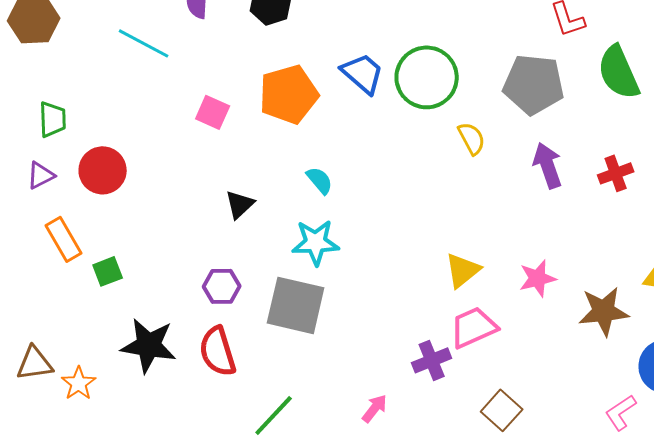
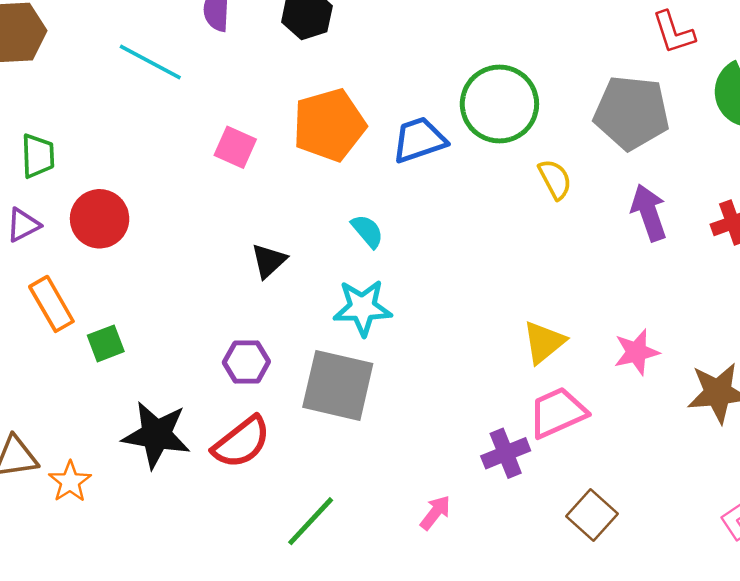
blue trapezoid: (363, 73) -> (419, 140), moved, turned -60
red semicircle: (218, 351) -> (242, 442), turned -111

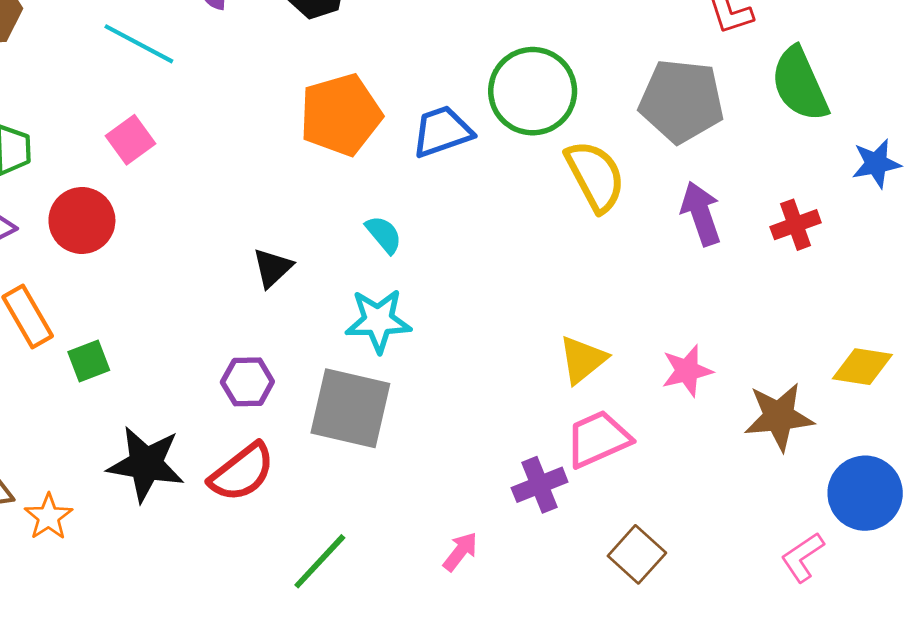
pink square: (235, 147) -> (131, 140), moved, turned 30
yellow semicircle: (555, 179) -> (595, 176), size x1.6

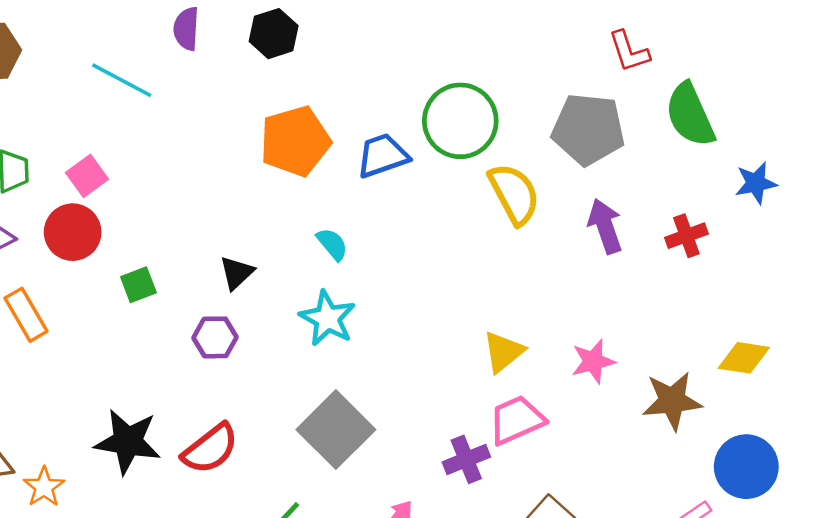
pink square: (131, 140) -> (87, 176), moved
cyan star: (378, 321) -> (327, 318), turned 30
green square: (89, 361) -> (138, 285), moved
purple hexagon: (247, 382) -> (215, 337), moved
gray square: (350, 408) -> (336, 430), moved, turned 32

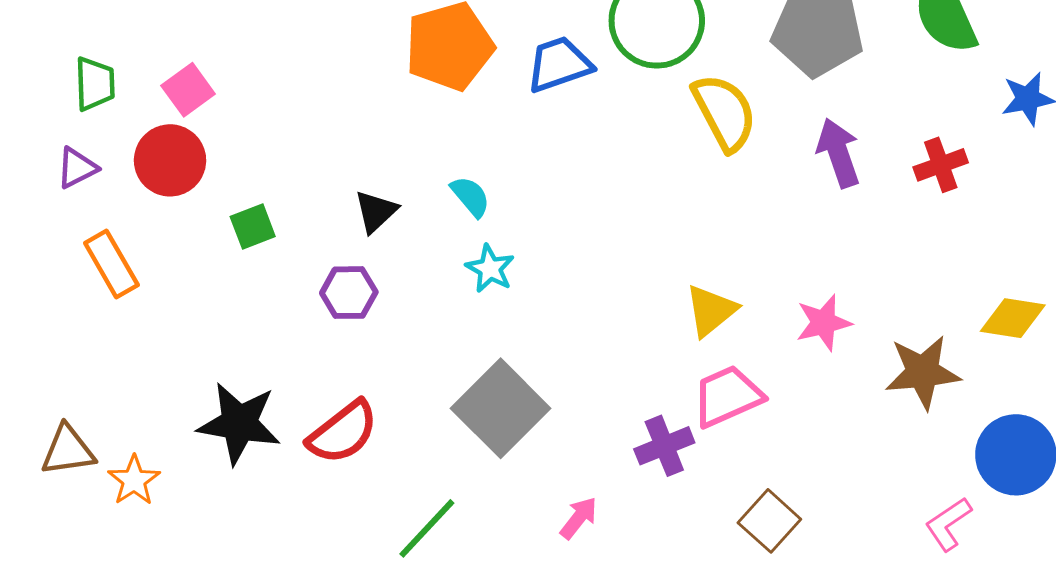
cyan semicircle: (332, 244) -> (470, 196), moved
cyan star: (327, 318) -> (490, 269), size x0.7

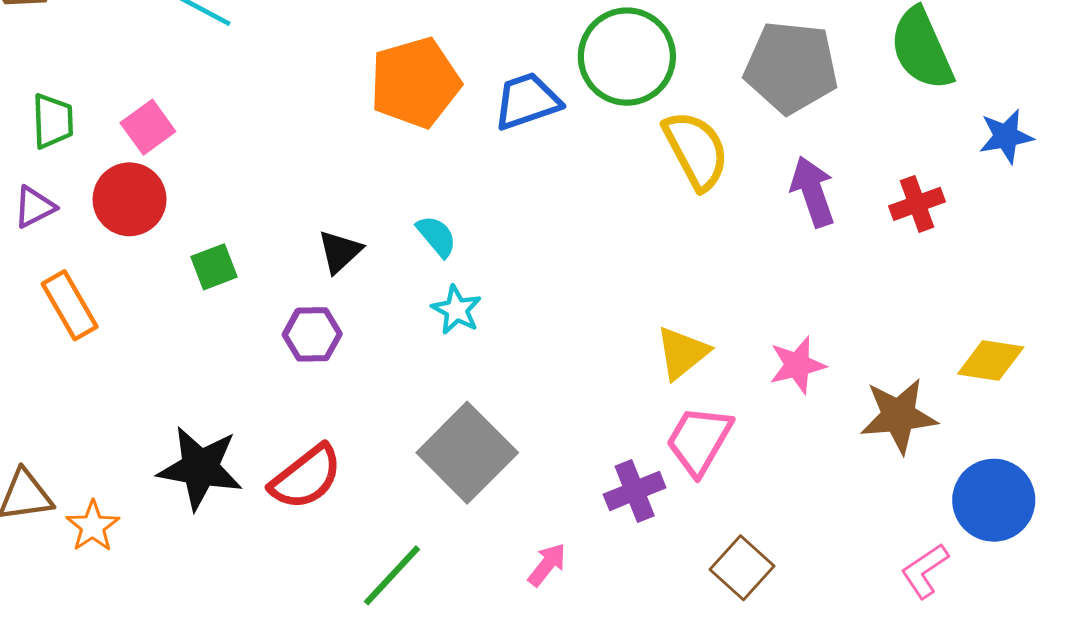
pink trapezoid: (727, 396) -> (699, 440), turned -36

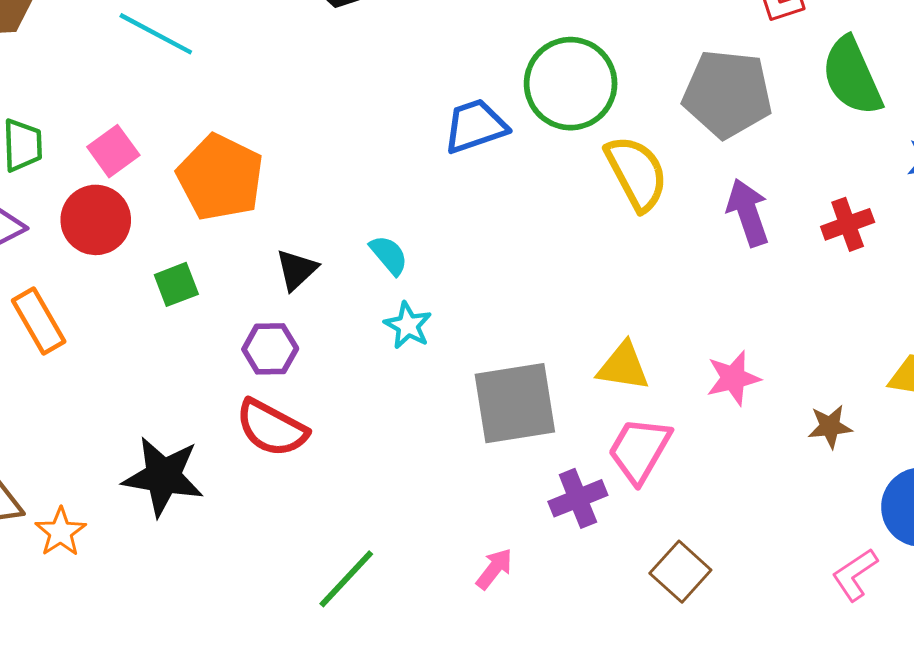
orange pentagon: (415, 83) -> (220, 177), moved, turned -30
yellow triangle: (682, 353) -> (623, 366), turned 48
brown star: (899, 416) -> (830, 427), size x0.6
gray square: (467, 453) -> (515, 403), moved, turned 36
red semicircle: (306, 477) -> (272, 428), moved, turned 66

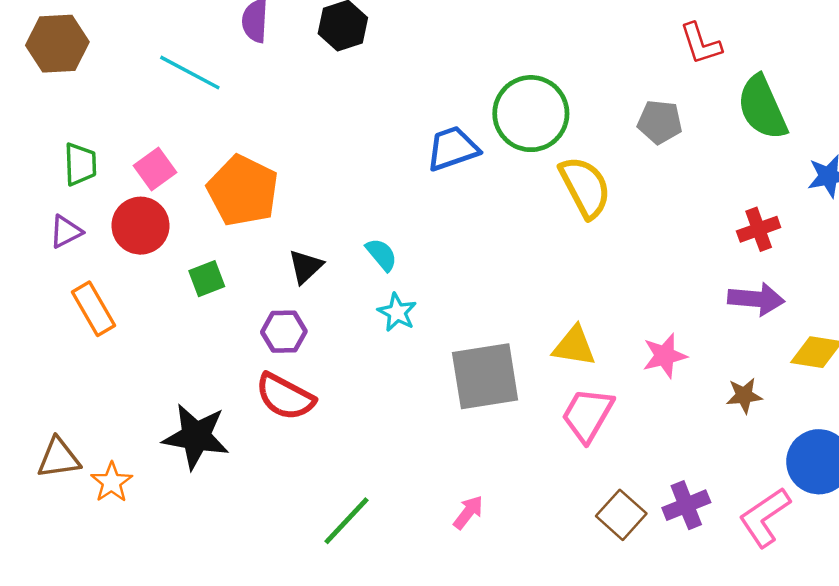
gray pentagon: (727, 94) -> (660, 122), size x0.6
purple arrow: (748, 213) -> (756, 299), moved, turned 114
purple cross: (578, 498) -> (686, 505), moved
pink L-shape: (855, 575) -> (765, 517), size x1.4

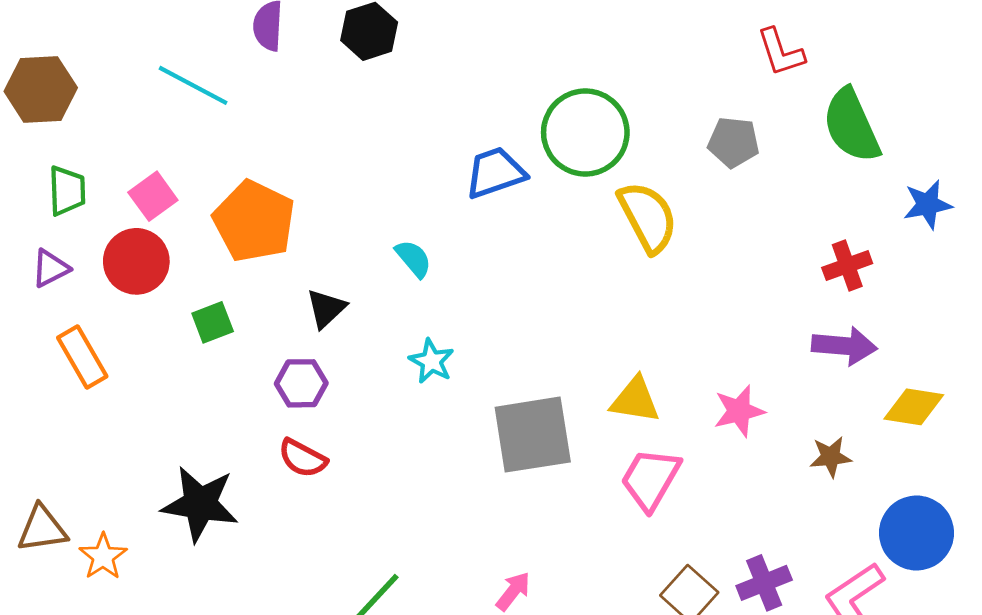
brown hexagon: (57, 44) -> (41, 90), moved
cyan semicircle: (381, 255) -> (413, 259), moved
red semicircle: (285, 397) -> (303, 458), size x0.7

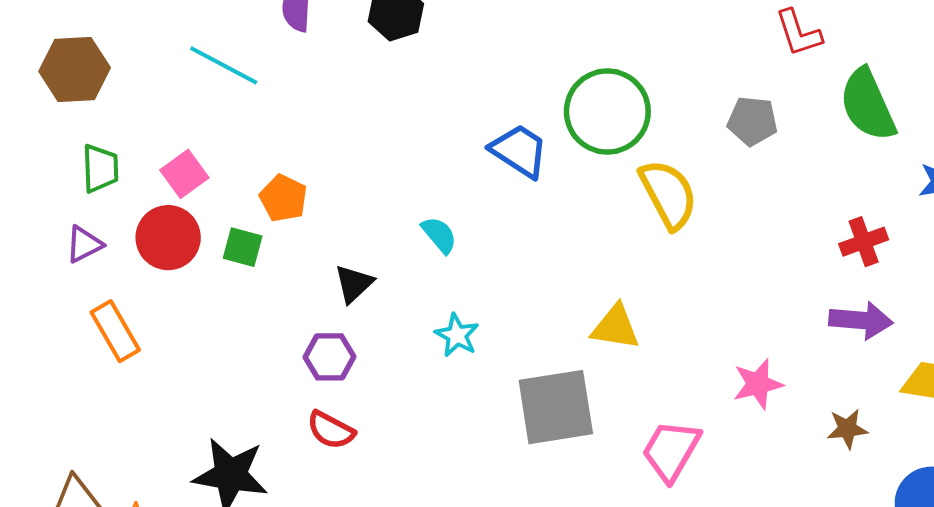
blue trapezoid: (495, 173) -> (519, 151), turned 52
orange pentagon: (254, 221) -> (283, 198), size x0.6
green square: (213, 322) -> (243, 247), moved, turned 36
yellow triangle: (635, 400) -> (615, 327), moved

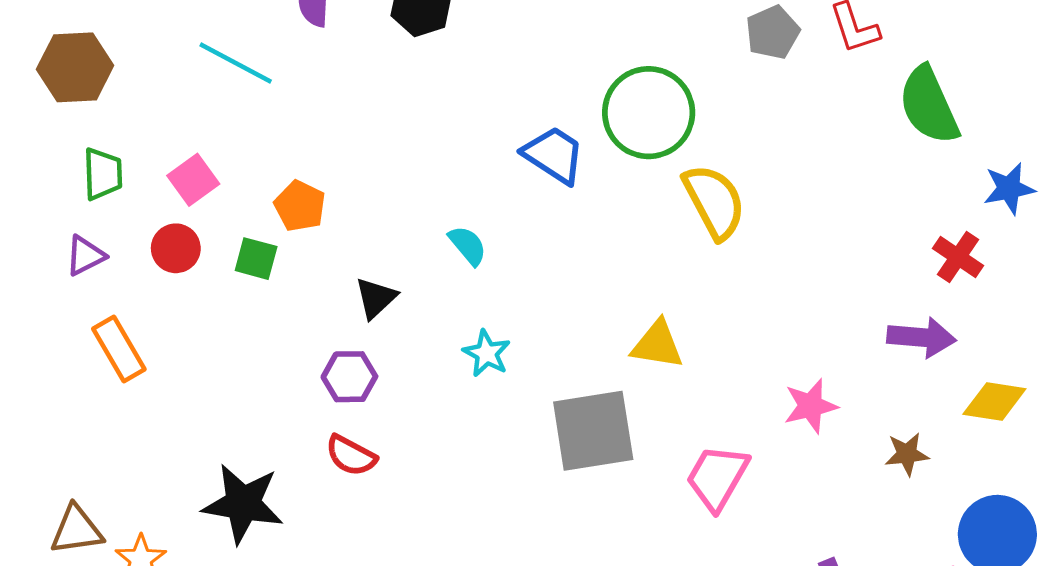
gray pentagon: (752, 121) -> (773, 32), moved, turned -30
red circle: (168, 238) -> (176, 248), size x0.7
red cross: (864, 242) -> (958, 257), moved, turned -36

